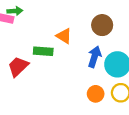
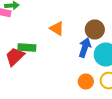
brown circle: (102, 25) -> (95, 30), moved
green rectangle: (43, 51) -> (27, 48), moved

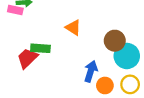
brown circle: (95, 30) -> (115, 41), moved
blue arrow: (85, 48) -> (91, 71), moved

